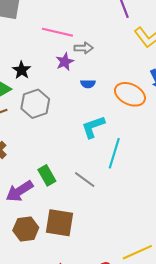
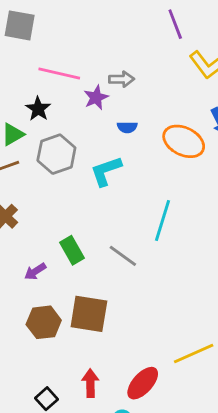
pink line: (57, 32) -> (59, 74), moved
cyan L-shape: (93, 127) -> (106, 171), moved
purple arrow: (19, 191) -> (35, 271), size x0.6

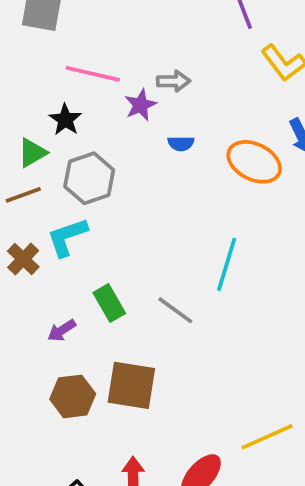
cyan L-shape: (106, 171) -> (67, 237), moved

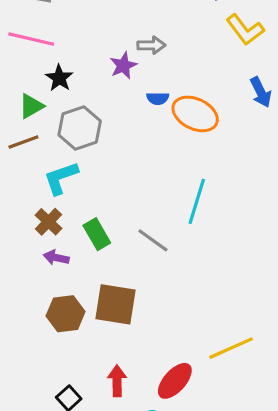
pink line: (93, 74) -> (31, 39), moved
orange ellipse: (254, 162) -> (195, 114), moved
brown cross: (23, 259) -> (48, 222), moved
purple arrow: (62, 330) -> (56, 258), turned 45

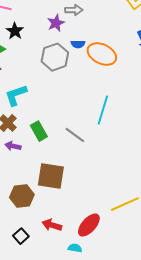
gray hexagon: (80, 128) -> (55, 57), moved
brown hexagon: (66, 314) -> (22, 196), moved
red arrow: (117, 381) -> (52, 225), turned -72

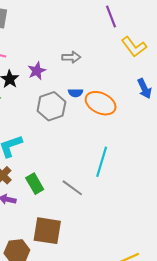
purple star: (56, 23) -> (37, 71), moved

